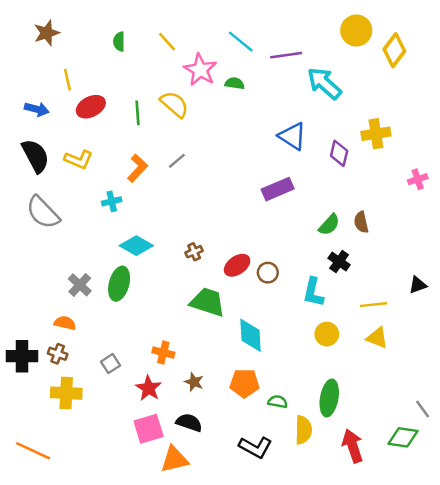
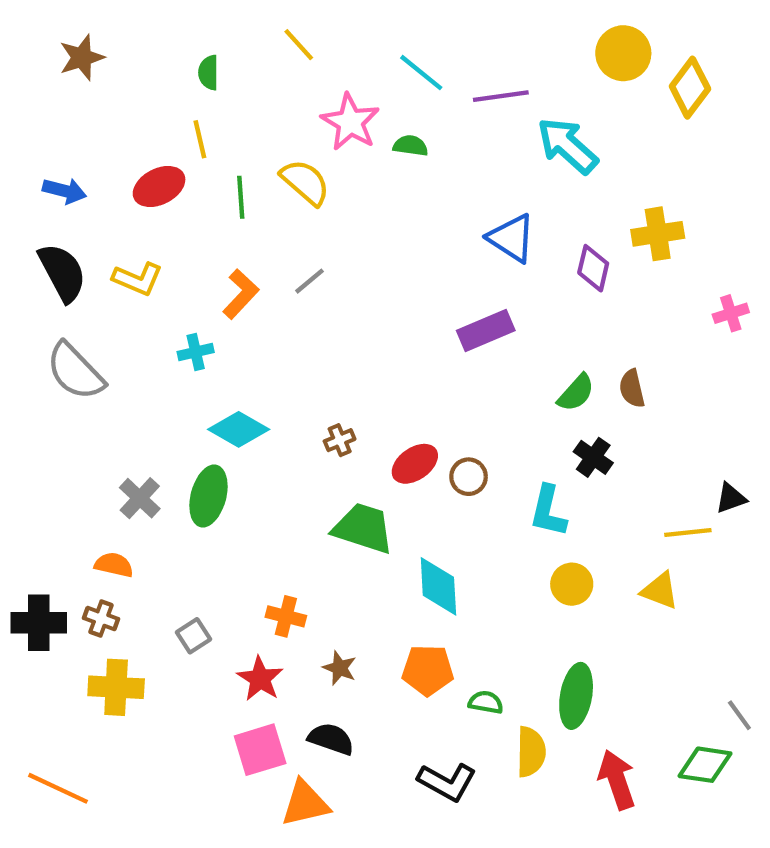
yellow line: (167, 42) -> (299, 45), moved
yellow line: (67, 80) -> (200, 139), moved
yellow line: (373, 305) -> (688, 533), moved

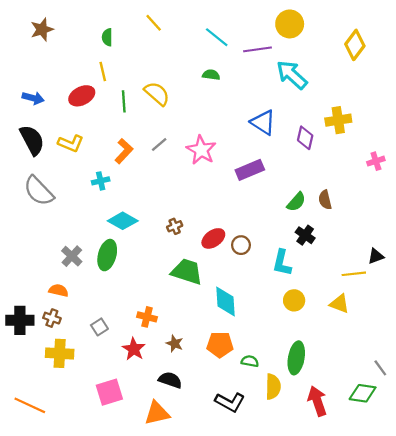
yellow circle: (623, 53) -> (290, 24), moved
pink star: (350, 122) -> (201, 150), moved
pink square: (260, 750) -> (109, 392), moved

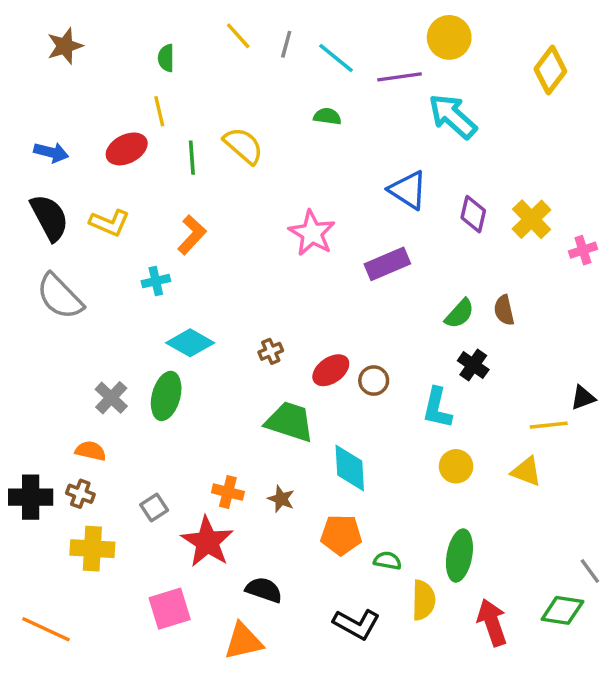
yellow cross: (338, 120) -> (532, 219), moved, turned -35
gray line: (159, 144) -> (286, 44), moved, turned -35
brown star: (175, 343) -> (281, 499), moved
red star: (134, 349) -> (207, 542), size x1.4

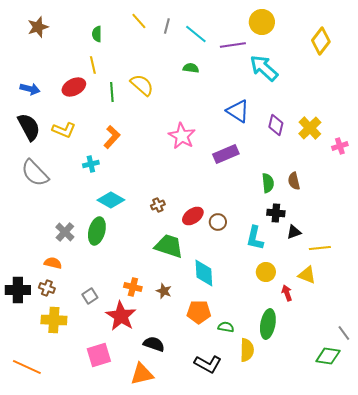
green semicircle: (459, 314) -> (268, 183), turned -48
black cross: (473, 365) -> (276, 213), turned -30
black triangle: (583, 398) -> (294, 232), moved
red arrow: (492, 622) -> (287, 293), moved, size x0.6

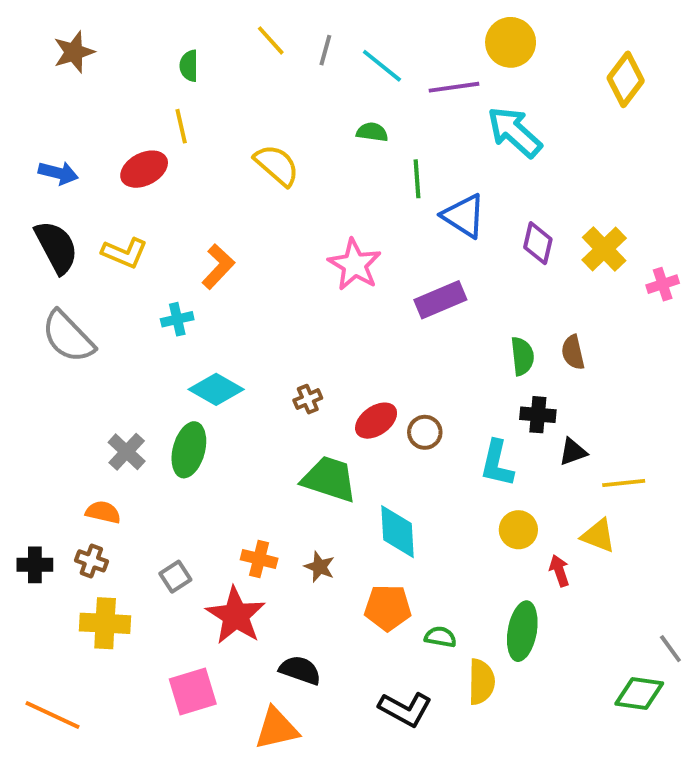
green line: (112, 92) -> (417, 179), moved
black cross: (18, 290) -> (35, 565), size x0.7

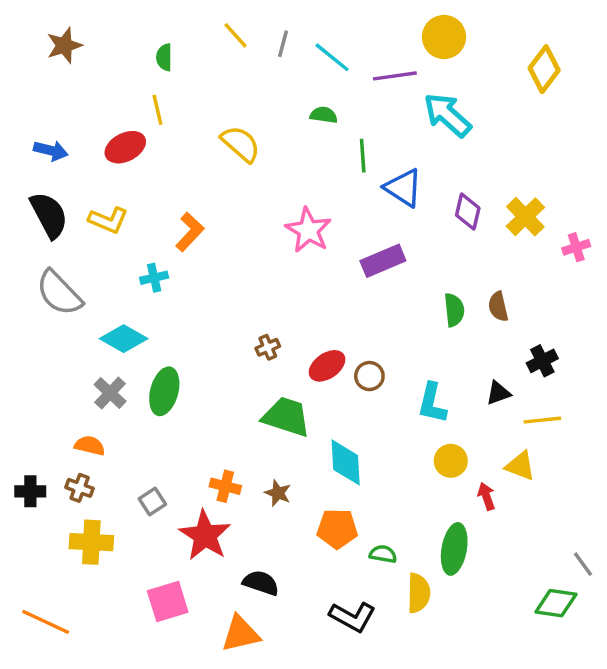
cyan diamond: (216, 389) -> (124, 339), moved
black cross: (538, 415) -> (542, 361), moved, turned -32

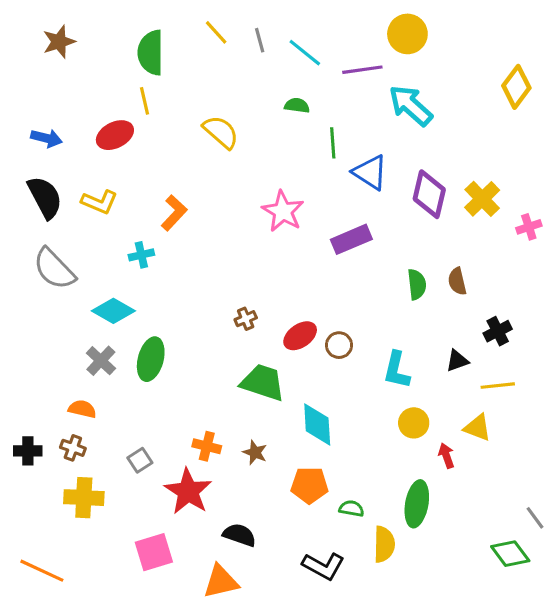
gray line: (283, 44) -> (260, 40), turned -30
green semicircle: (164, 57) -> (151, 53), size x1.8
yellow diamond: (544, 69) -> (516, 87), moved
purple diamond: (468, 212) -> (429, 194), size x1.4
green diamond: (556, 603) -> (510, 554), turned 45

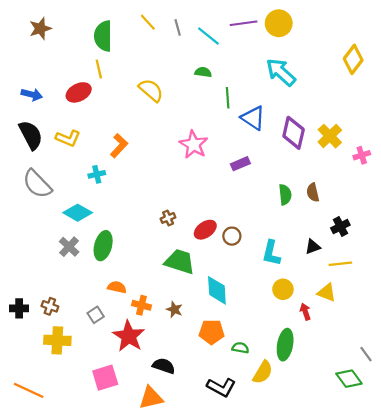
purple line: (362, 70) -> (244, 23), moved
purple rectangle: (351, 239) -> (240, 164), size x0.7
orange semicircle: (82, 409) -> (117, 287), moved
yellow semicircle: (384, 544) -> (263, 372), turned 30

